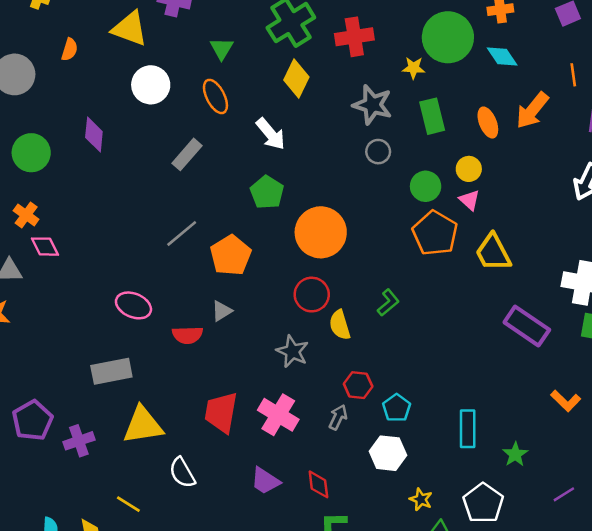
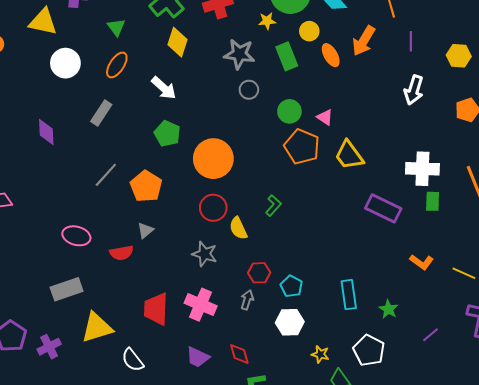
orange ellipse: (215, 96) -> (117, 65), turned 68
purple diamond: (94, 134) -> (46, 132), moved
yellow circle: (469, 169) -> (309, 31), moved

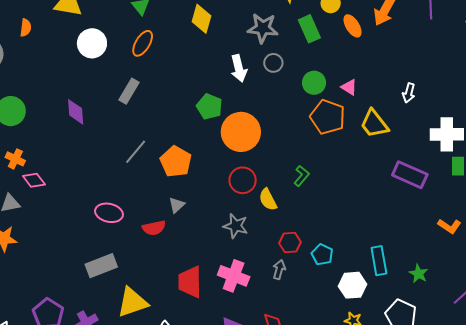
white arrow: (164, 88) -> (239, 68), moved, turned 36
white arrow: (414, 90) -> (409, 93), moved, size x0.7
green pentagon: (167, 134) -> (209, 107), moved
white hexagon: (290, 322) -> (353, 285), moved

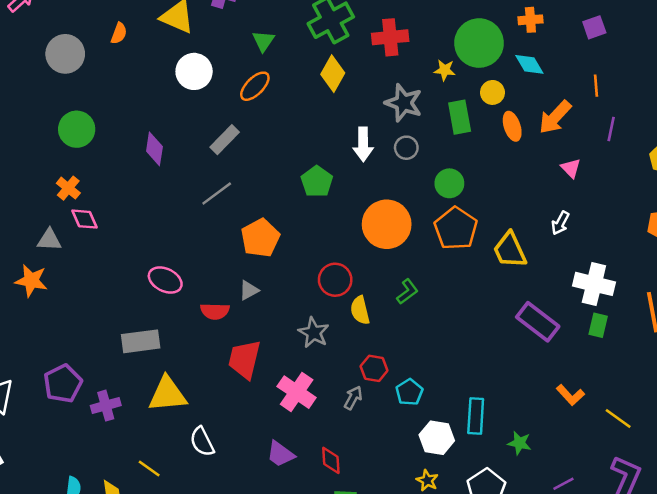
pink triangle: (349, 87) -> (571, 168), moved
orange circle: (241, 132) -> (387, 224), moved
gray line: (136, 152) -> (217, 194), moved
green star: (419, 274) -> (519, 443), turned -30
red trapezoid: (190, 282) -> (245, 359), moved

